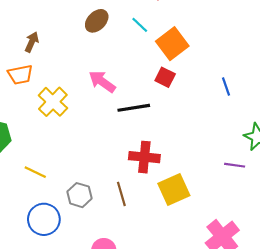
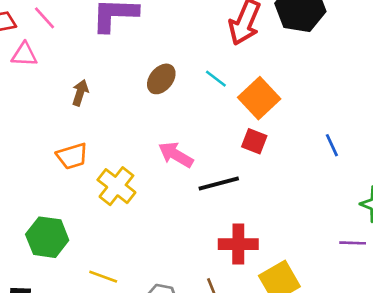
brown arrow: (32, 42) -> (80, 93), moved

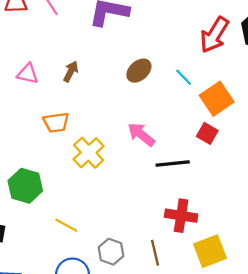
pink triangle: (24, 54) -> (28, 74), moved

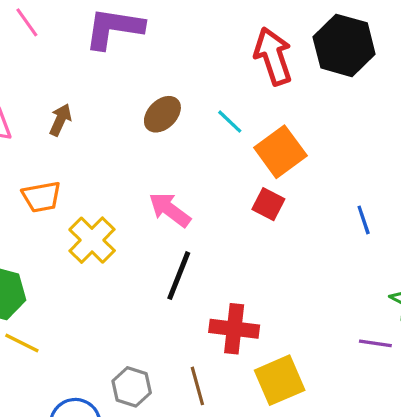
red arrow: (214, 35) -> (273, 56), turned 132
black line: (173, 164) -> (179, 276), moved, turned -60
yellow line: (66, 225) -> (22, 343), moved

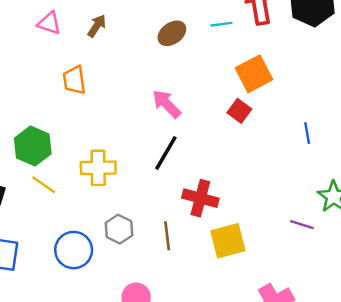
cyan line: (230, 122) -> (221, 24), moved, turned -60
orange trapezoid: (41, 197) -> (74, 80), turned 84
yellow cross: (92, 240) -> (98, 168), moved, turned 36

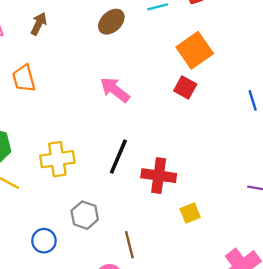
black line: (166, 153) -> (118, 157), moved
brown line: (167, 236) -> (129, 245), moved
yellow square: (228, 241) -> (190, 213), size x0.6
blue circle: (74, 250) -> (44, 241), size x0.7

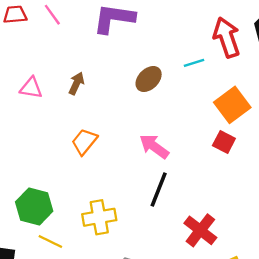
orange trapezoid: (24, 78) -> (84, 142), moved, turned 56
black line: (118, 157) -> (159, 190), moved
red cross: (159, 176) -> (200, 230), turned 32

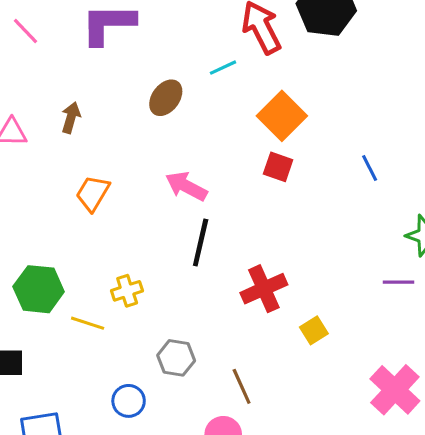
yellow cross: (99, 217) -> (127, 291), size x0.7
red cross: (200, 230) -> (264, 289), turned 36
yellow line: (50, 241) -> (88, 323), moved

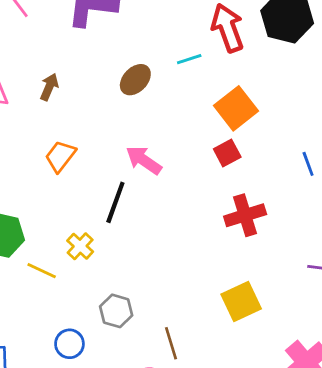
red square: (278, 167) -> (227, 153), turned 36
black line: (201, 243) -> (115, 202), moved
red cross: (264, 289) -> (245, 215), moved
yellow cross: (127, 291) -> (80, 246), turned -36
yellow square: (314, 330) -> (241, 302), size x1.6

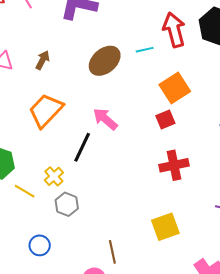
brown ellipse: (135, 80) -> (105, 61), size x1.4
orange trapezoid: (60, 156) -> (46, 110), size x1.5
gray hexagon: (116, 311) -> (67, 204), moved

